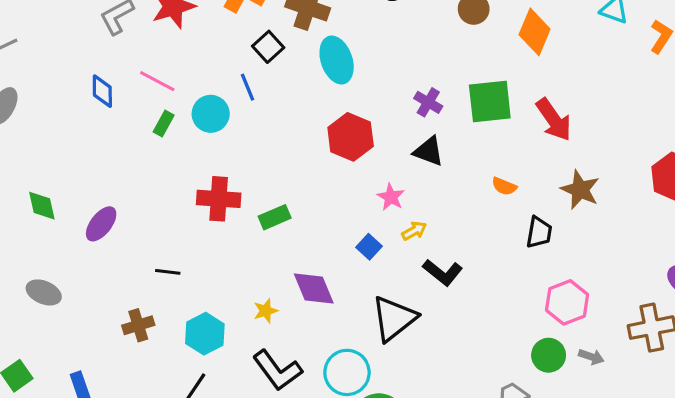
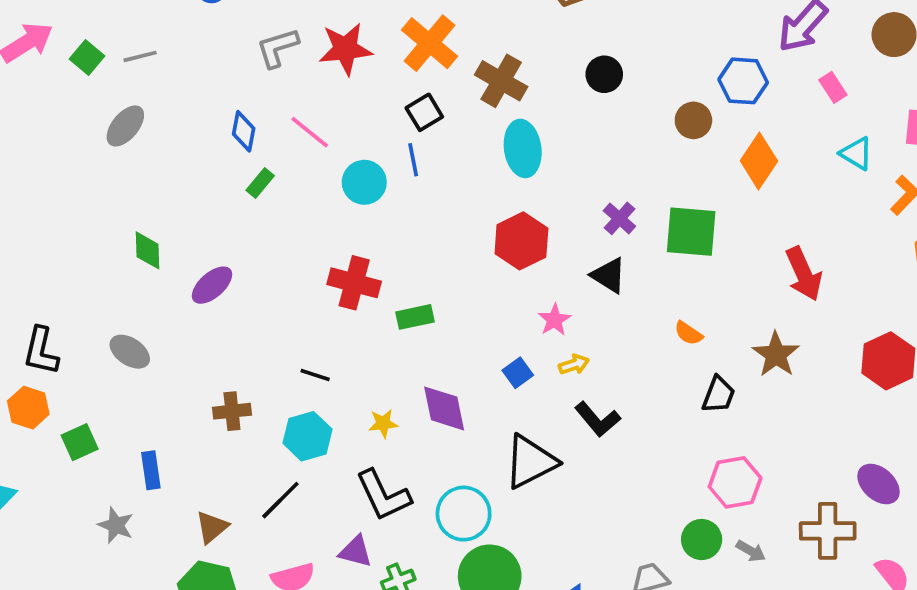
black square: (268, 47) -> (424, 112), moved
red arrow: (554, 120) -> (804, 274), moved
green rectangle: (164, 124) -> (260, 183), moved
black line: (168, 272) -> (315, 375), moved

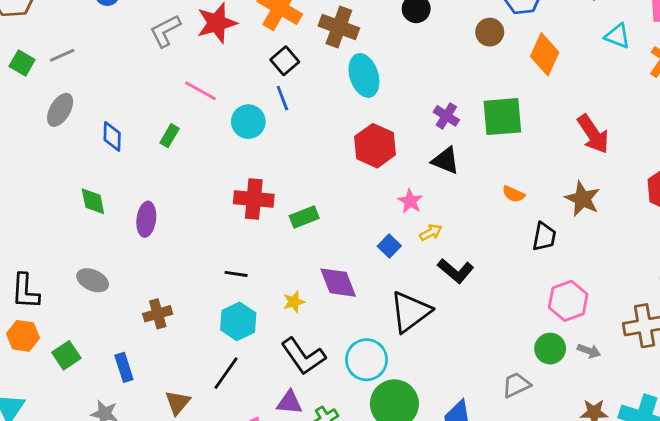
blue diamond: (244, 131) -> (112, 136), moved
purple ellipse: (212, 285) -> (146, 219), turned -32
brown cross: (232, 411) -> (158, 314), moved

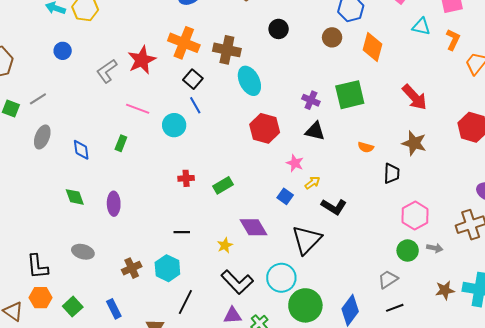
red cross: (254, 199) -> (186, 178), size x0.6
cyan hexagon: (238, 321) -> (167, 268), moved

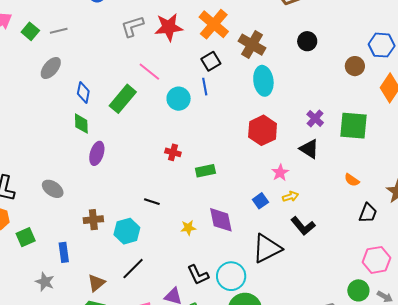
green rectangle: (121, 143) -> (123, 99), size x1.8
green diamond: (75, 197) -> (81, 124), moved
black L-shape: (237, 282) -> (198, 275), moved, size x0.7

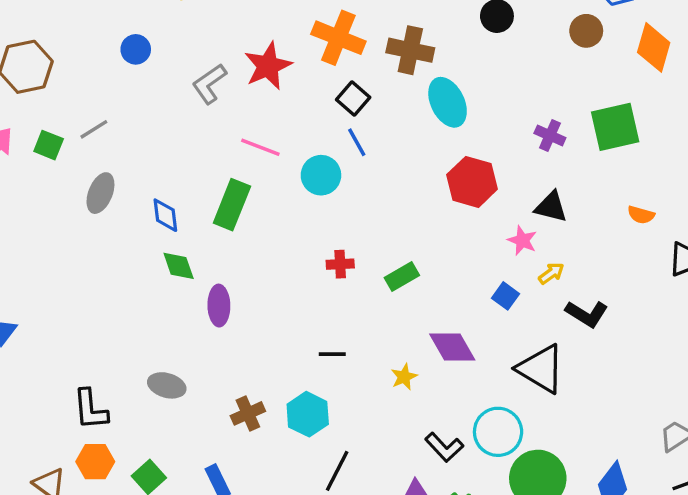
black triangle: (309, 149) -> (551, 207), moved
black triangle: (267, 248) -> (541, 369), turned -44

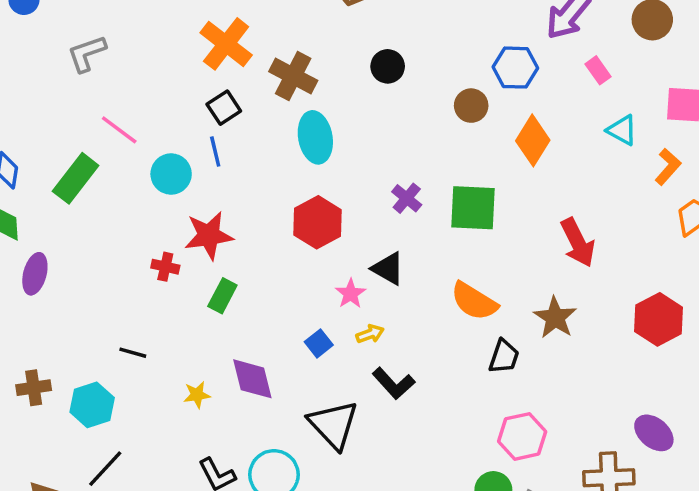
red star: (268, 66) -> (209, 235), moved
orange semicircle: (641, 215) -> (474, 301), size x1.8
green rectangle: (402, 277) -> (222, 296), turned -48

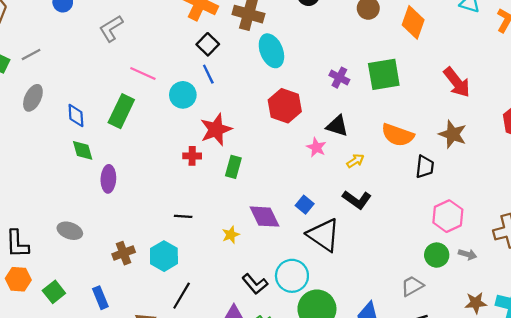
yellow arrow: (370, 334) -> (355, 161), moved
blue square: (319, 343) -> (305, 205), moved

